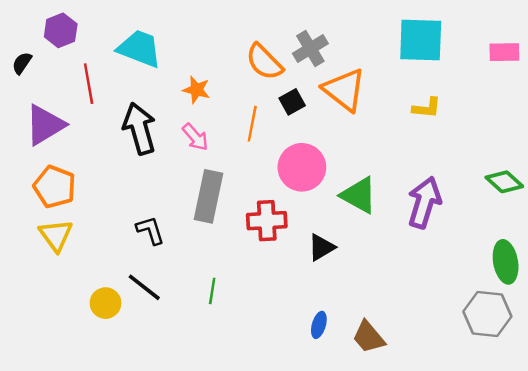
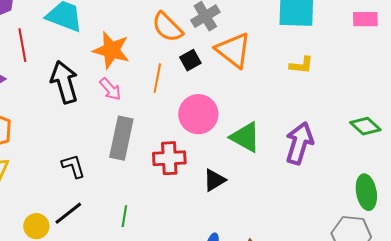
orange star: (196, 90) -> (111, 50), size x1.6
black line: (144, 287) -> (68, 213), turned -76

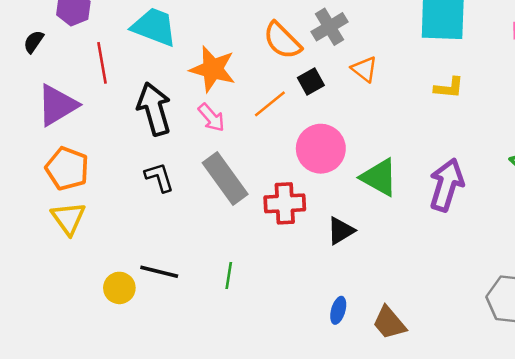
orange triangle: (233, 50) -> (364, 69), size x0.6
orange line: (157, 78) -> (270, 104), turned 40
gray rectangle: (121, 138) -> (225, 179), turned -48
black L-shape: (73, 166) -> (159, 177), moved
black line: (68, 213) -> (159, 272), turned 52

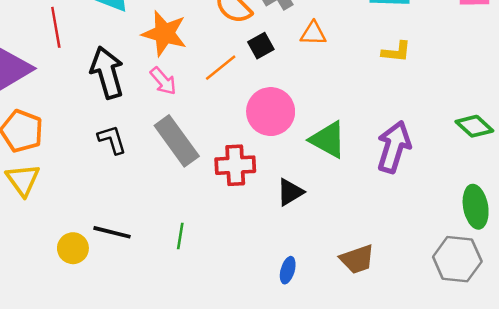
orange triangle: (364, 69) -> (313, 33), turned -36
brown trapezoid: (389, 323) -> (357, 259), moved, turned -69

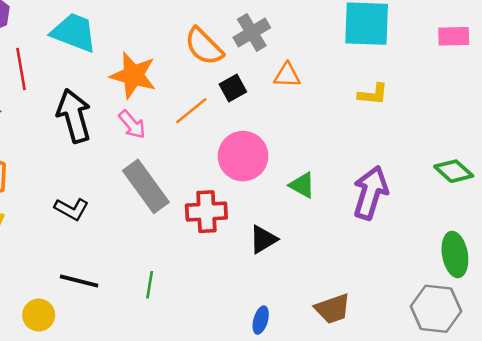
black L-shape: (112, 140) -> (71, 209), moved, turned 136
green triangle: (328, 140) -> (302, 185), size x0.7
yellow circle: (73, 248) -> (39, 315), moved

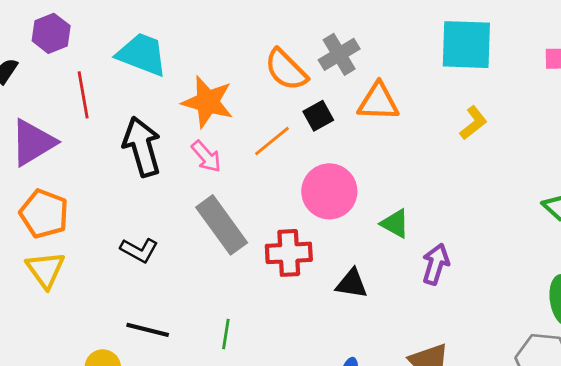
orange triangle: (287, 75) -> (378, 102), size x1.4
yellow L-shape: (373, 94) -> (473, 123), turned -44
purple arrow: (370, 193) -> (436, 264), moved, size x0.7
black triangle: (263, 239) -> (352, 284), turned 40

